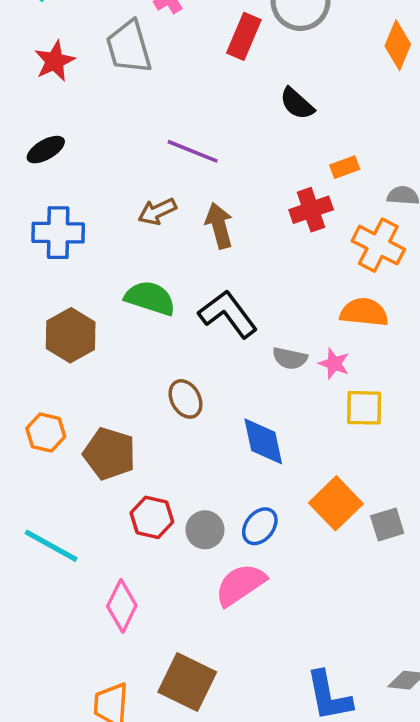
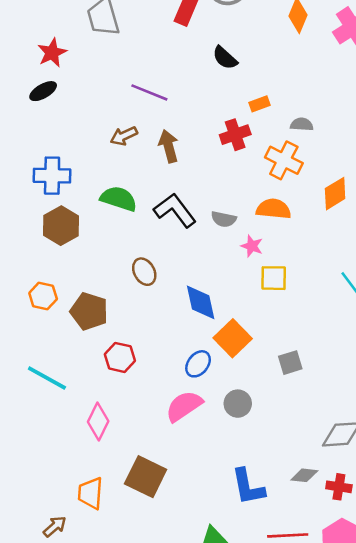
red star: (55, 61) -> (52, 53), moved
blue cross: (58, 233) -> (52, 176), moved
gray semicircle: (290, 358) -> (224, 219), moved
orange square: (336, 503) -> (233, 338), moved
gray circle: (205, 530) -> (238, 404), moved

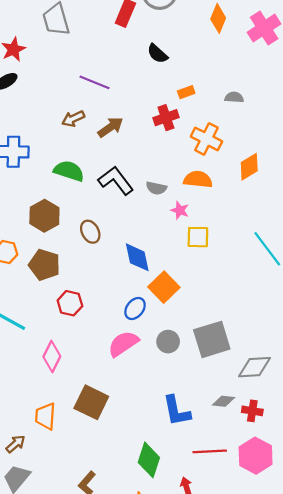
gray semicircle: (302, 124) -> (234, 97), moved
brown arrow: (169, 146) -> (110, 127), turned 70
brown hexagon: (61, 226) -> (44, 216), moved
gray square: (290, 363) -> (212, 339), moved, size x1.8

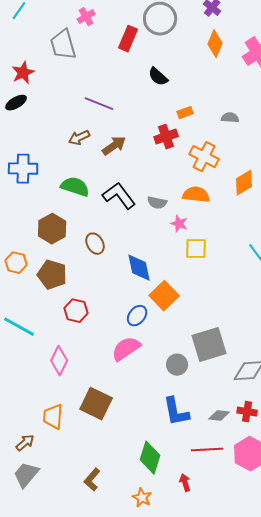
gray circle: (168, 342) -> (177, 365), moved
gray diamond: (224, 401) -> (219, 416), moved

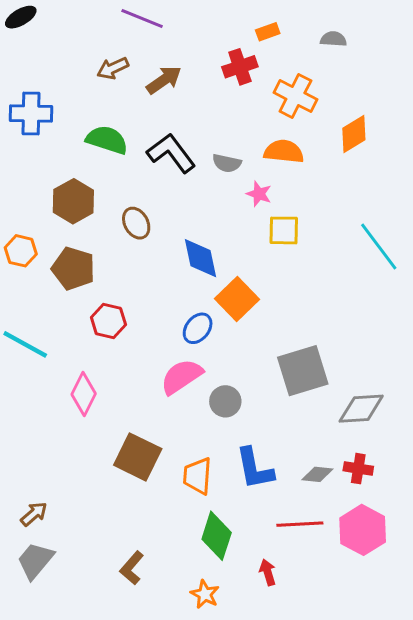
gray circle: (177, 365) -> (225, 401), moved
orange trapezoid: (53, 417) -> (198, 476), moved

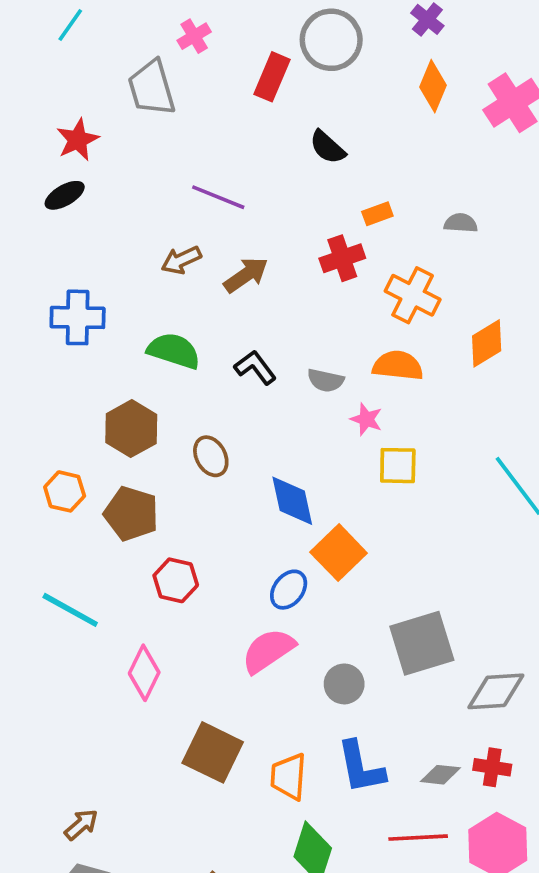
black L-shape: (171, 153) -> (255, 367), size x0.7
gray circle: (225, 401) -> (344, 684), moved

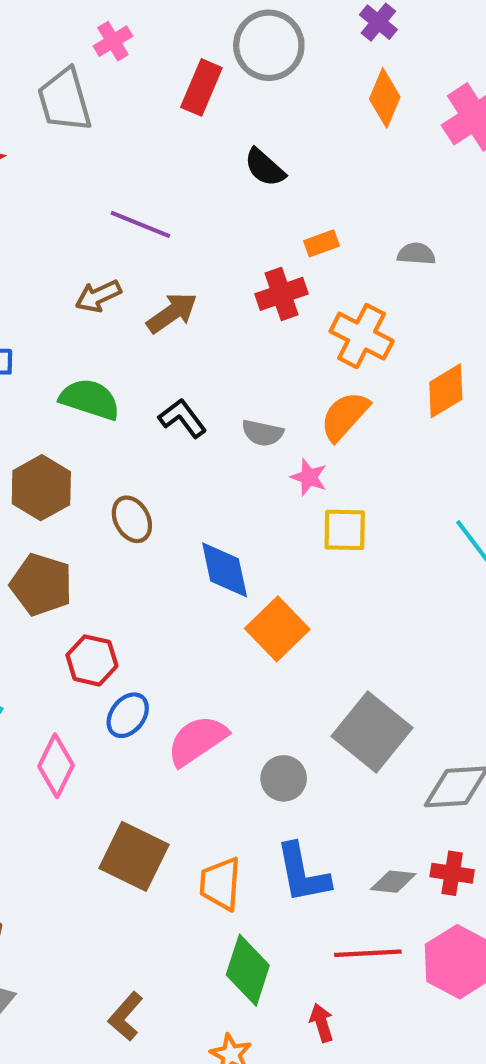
orange semicircle: (398, 366) -> (345, 416), turned -54
blue ellipse: (289, 590) -> (128, 715), moved
gray square: (422, 643) -> (372, 732), turned -34

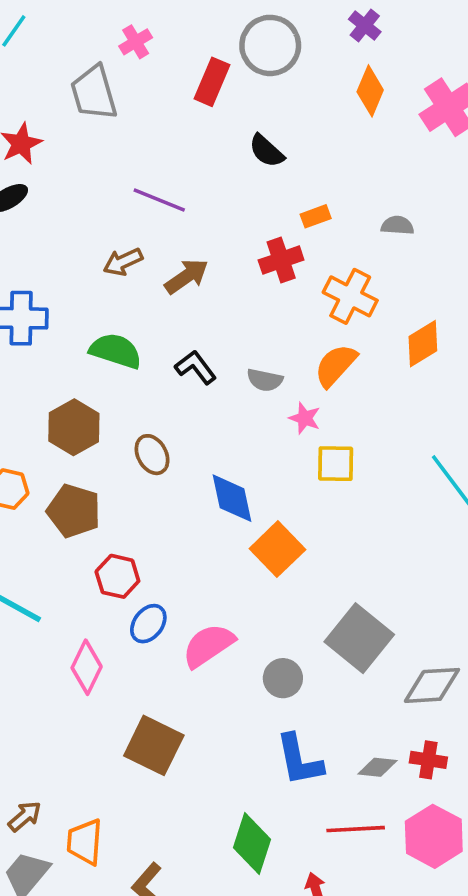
orange trapezoid: (220, 884) -> (85, 842), moved

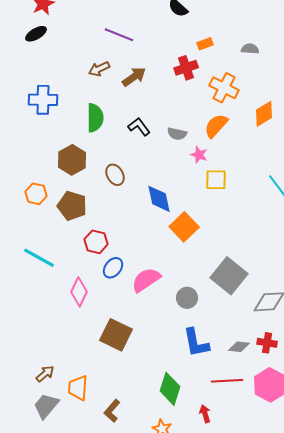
green semicircle: (116, 351) -> (95, 118), turned 72

